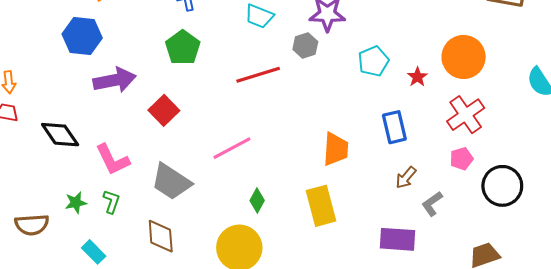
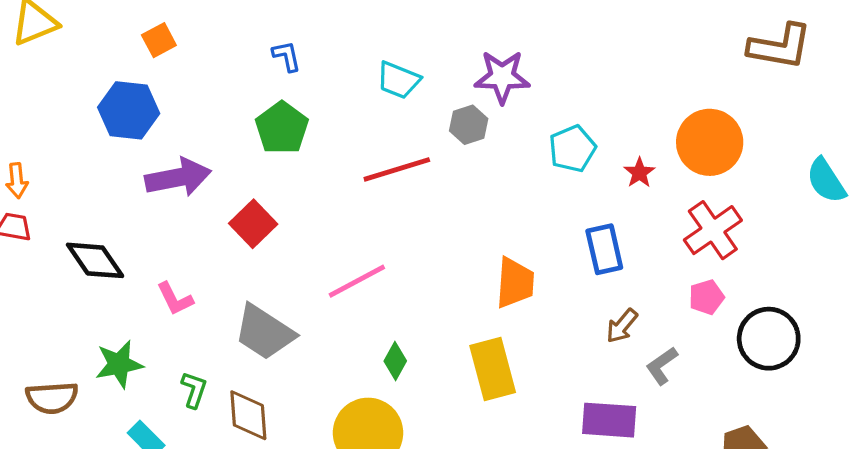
pink L-shape: (112, 160) -> (175, 299), size x0.7
green L-shape: (111, 202) -> (194, 390), moved
green star: (76, 203) -> (119, 364), size x1.4

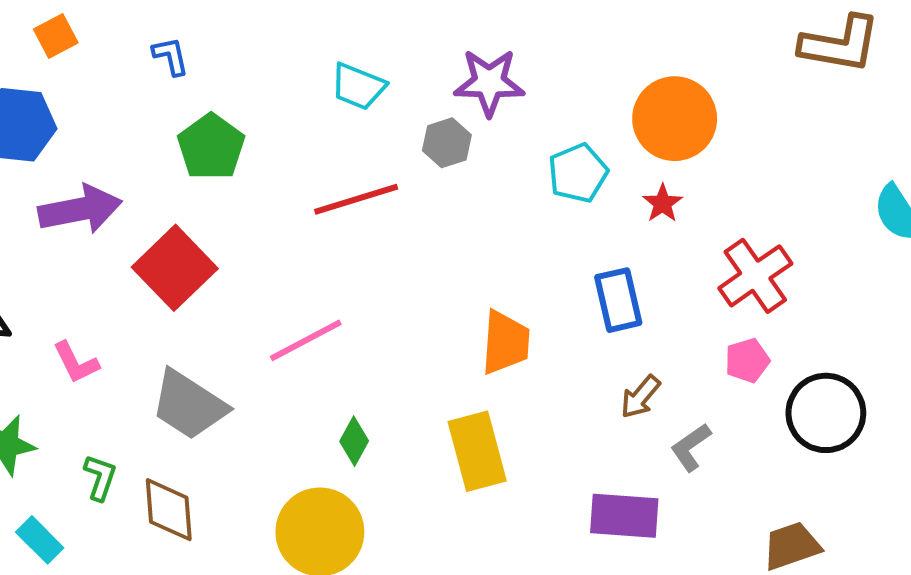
blue L-shape: (287, 56) -> (171, 56), moved
orange circle: (710, 142) -> (675, 119), moved
red square: (253, 224) -> (175, 268), size x1.4

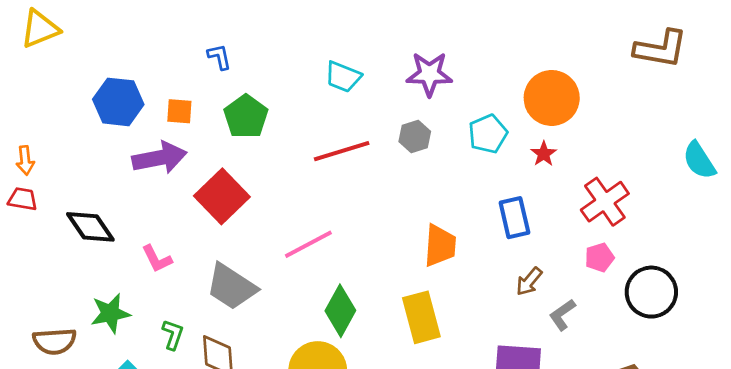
orange square: (56, 36) -> (179, 111), moved, turned 32
gray hexagon: (447, 143) -> (415, 137), moved
green diamond: (354, 441) -> (340, 311), size x1.6

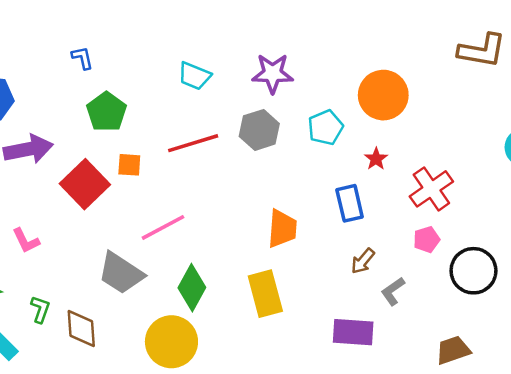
orange square: (179, 111) -> (129, 165), moved
gray hexagon: (415, 137) -> (259, 130), size x1.4
red star: (544, 154) -> (376, 159), moved
gray trapezoid: (231, 287) -> (121, 273), moved

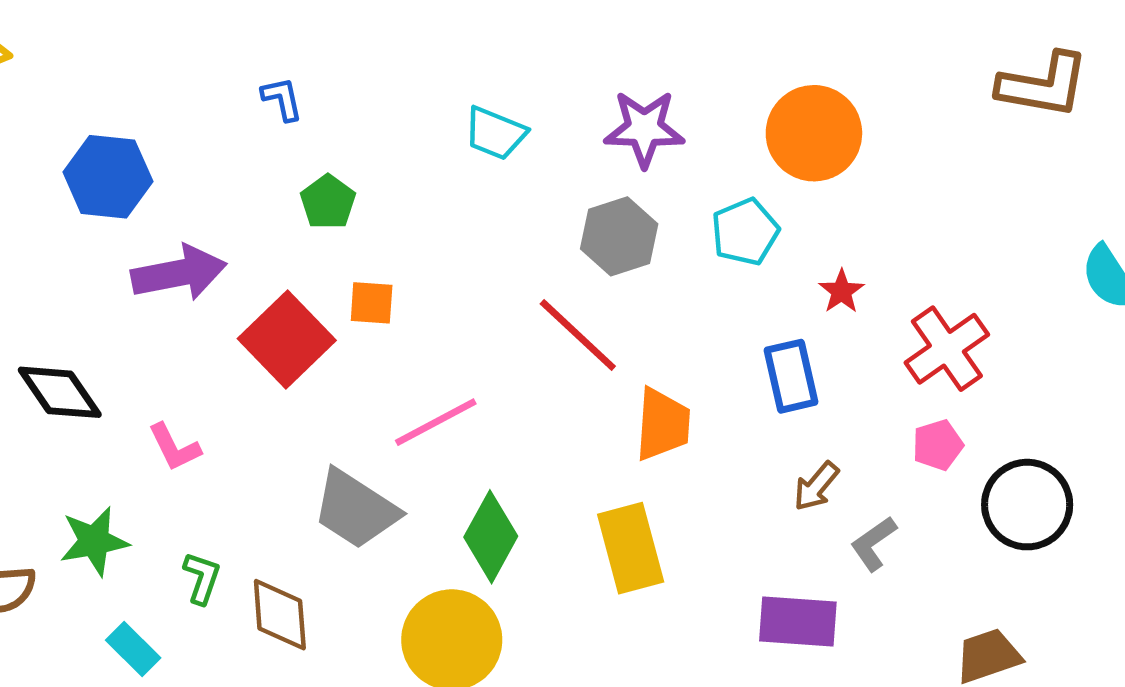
orange circle: (383, 95) -> (814, 133), moved
green pentagon: (106, 112) -> (328, 202), size x0.7
red line: (193, 143) -> (578, 335), moved, turned 60

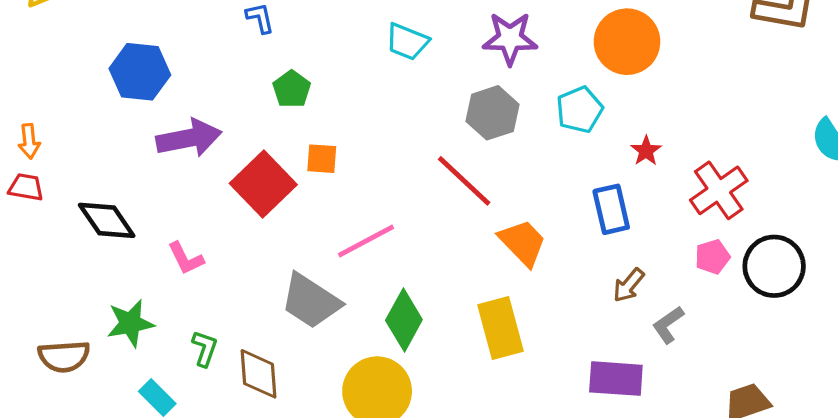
orange trapezoid: (663, 424) -> (523, 243), turned -48
black circle: (1027, 505) -> (774, 266), moved

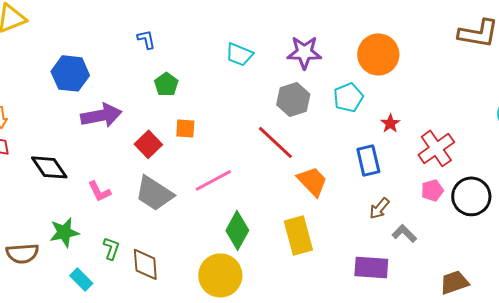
red square: (263, 184) -> (148, 144), size x0.7
gray trapezoid: (311, 301) -> (154, 193), moved
gray L-shape: (668, 325) -> (404, 233), turned 80

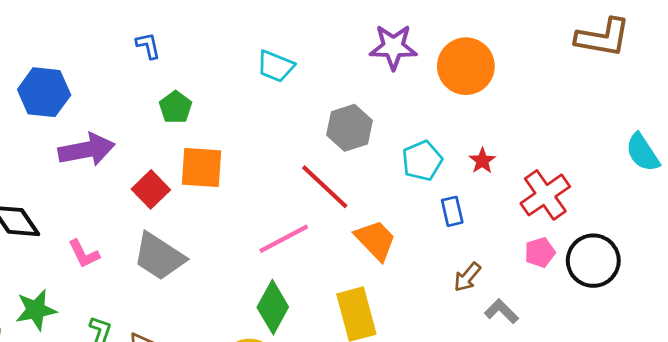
purple star: (304, 52) -> (393, 47), moved
cyan pentagon: (348, 97) -> (422, 161), moved
orange square: (185, 128) -> (202, 168), size x1.6
blue rectangle: (368, 160) -> (452, 211), size x0.7
pink line: (213, 180) -> (284, 239), moved

